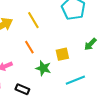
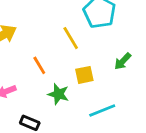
yellow line: (33, 20) -> (71, 38), moved

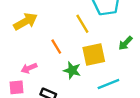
yellow square: (84, 75) -> (94, 54), size x1.5

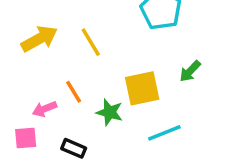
yellow line: (82, 24) -> (91, 42), moved
orange line: (56, 47) -> (74, 92), moved

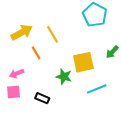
orange line: (74, 92) -> (36, 53), moved
pink arrow: (45, 109) -> (17, 73), moved

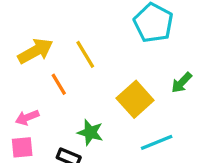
yellow square: (83, 62) -> (135, 99), turned -30
green star: (64, 77) -> (90, 132), moved

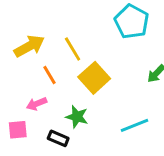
yellow square: (135, 99) -> (94, 78), moved
pink arrow: (27, 117) -> (37, 104), moved

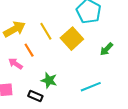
yellow square: (94, 78) -> (72, 39), moved
pink arrow: (37, 104) -> (15, 64), moved, turned 56

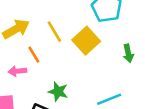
green arrow: (106, 49) -> (128, 53), turned -56
pink arrow: (15, 64) -> (17, 71), turned -40

